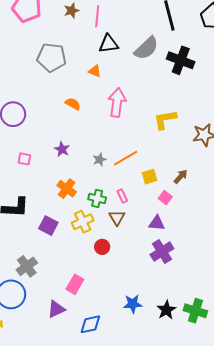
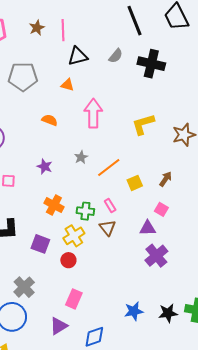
gray semicircle: (146, 48) -> (116, 56), size x0.6
gray star: (99, 160) -> (81, 157), moved
pink square: (165, 198) -> (161, 209), moved
red circle: (102, 247) -> (68, 260), moved
black star: (166, 310) -> (168, 313), turned 30

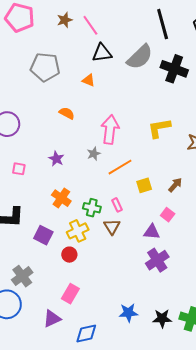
pink line: (63, 30) -> (90, 25), turned -40
gray semicircle: (116, 56) -> (140, 57), size x1.8
pink arrow: (93, 113) -> (110, 129), moved

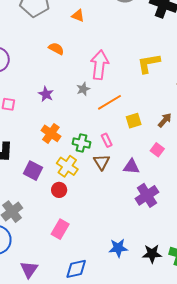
yellow cross: (78, 231) -> (67, 166), turned -30
purple triangle: (152, 232) -> (131, 167), moved
purple triangle: (52, 319) -> (29, 269), moved, turned -30

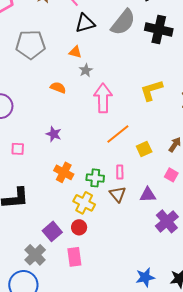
gray star: (83, 89) -> (86, 70), moved
pink rectangle: (107, 140) -> (120, 172), turned 32
purple square: (33, 171) -> (52, 231), moved, turned 30
pink rectangle: (60, 229) -> (74, 257), moved, turned -30

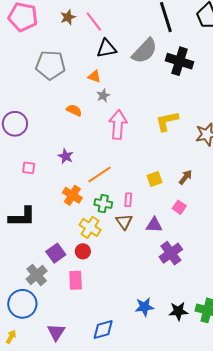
orange line: (118, 134) -> (100, 174), moved

